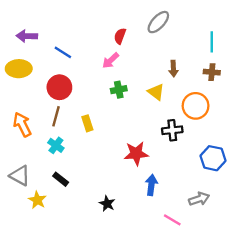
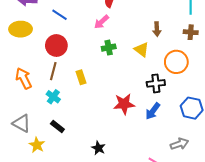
blue arrow: (151, 185) -> (153, 111), moved, turned -150

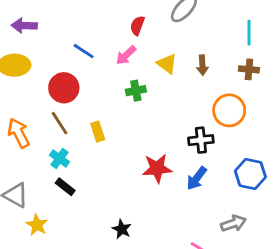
blue line: (59, 15) -> (84, 51), moved
yellow triangle: (141, 50) -> (167, 64), moved
brown line: (53, 71) -> (60, 123), turned -48
black rectangle: (57, 126) -> (65, 187), moved

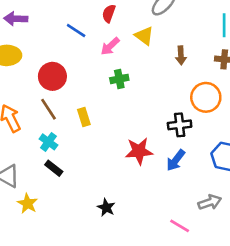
red semicircle: (137, 26) -> (109, 13), moved
blue line: (84, 51) -> (76, 30), moved
yellow triangle: (167, 64) -> (144, 36), moved

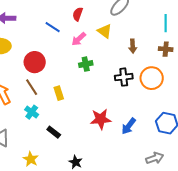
black cross: (180, 125) -> (124, 77), moved
black rectangle: (54, 168) -> (54, 132), moved
yellow star: (28, 204) -> (31, 159), moved

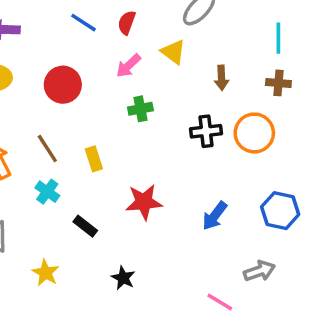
blue line: (53, 27) -> (84, 23), moved
red circle: (35, 62) -> (63, 85), moved
red star: (101, 119) -> (144, 202), moved

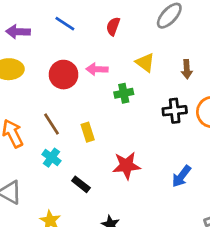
blue line: (84, 23) -> (65, 24), moved
yellow triangle: (173, 52) -> (145, 62), moved
pink arrow: (128, 66) -> (97, 69), moved, turned 45

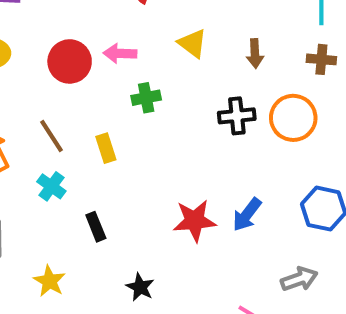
green cross: (124, 93) -> (146, 98), moved
red star: (126, 166) -> (194, 221), moved
black rectangle: (81, 184) -> (96, 227), turned 30

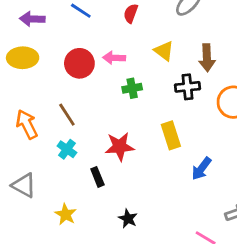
brown arrow: (255, 53) -> (207, 58), size x1.4
black cross: (237, 116) -> (188, 87), moved
yellow rectangle: (106, 148) -> (171, 135), moved, size x1.4
red star: (194, 221) -> (120, 146), moved

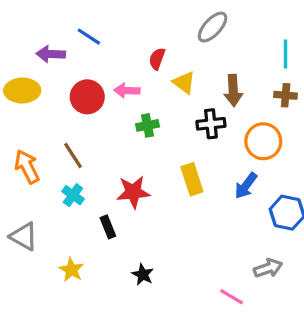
red semicircle: (131, 13) -> (157, 59), moved
purple arrow: (32, 19) -> (51, 54), moved
blue arrow: (201, 169) -> (246, 186), moved

